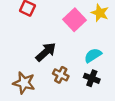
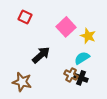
yellow star: (100, 13) -> (88, 36), moved
brown cross: (61, 75) -> (71, 75), moved

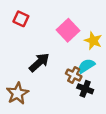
brown cross: (71, 75) -> (74, 75), moved
brown star: (22, 82) -> (17, 93), turned 30

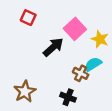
black arrow: (39, 62) -> (53, 47), moved
black cross: (85, 89) -> (68, 97), moved

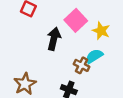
black arrow: (53, 47) -> (54, 39), turned -35

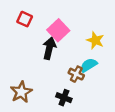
pink square: (76, 20) -> (58, 30), moved

